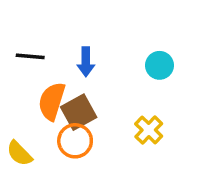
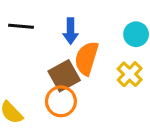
orange semicircle: (52, 101) -> (87, 58), moved
yellow cross: (149, 130) -> (130, 74), moved

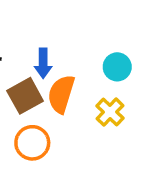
brown square: (64, 76) -> (25, 96), moved

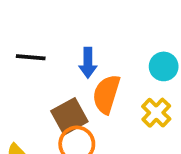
brown square: (25, 96) -> (69, 116), moved

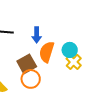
cyan circle: (164, 66) -> (70, 50), moved

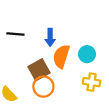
yellow cross: (74, 62) -> (91, 82), moved, turned -35

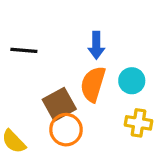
blue arrow: (50, 37) -> (96, 45), moved

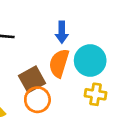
cyan circle: (132, 81) -> (90, 60), size x1.5

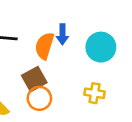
cyan circle: (90, 60) -> (101, 47), moved
orange semicircle: (59, 63) -> (45, 46), moved

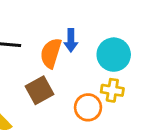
yellow cross: (94, 93) -> (112, 90), moved
orange circle: (39, 98) -> (88, 107), moved

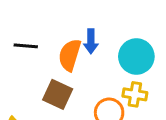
brown square: (39, 90) -> (58, 94), turned -36

